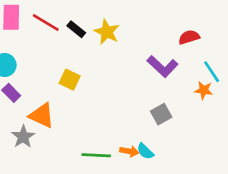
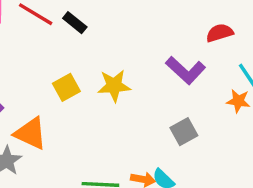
yellow star: (107, 32) -> (114, 86), moved, turned -30
yellow square: (70, 80) -> (66, 87), turned 36

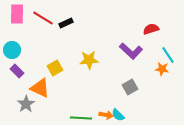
black rectangle: (75, 23) -> (66, 23), turned -64
yellow square: (66, 87) -> (55, 68), moved

